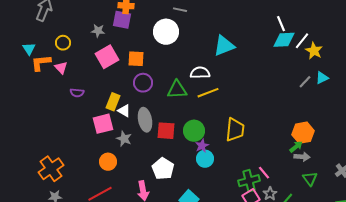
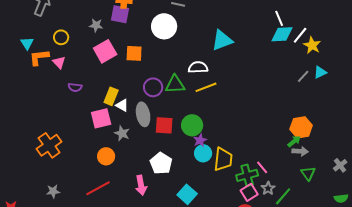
purple circle: (143, 83) -> (153, 87), moved
yellow trapezoid: (235, 130) -> (223, 159), moved
orange cross: (51, 169) -> (49, 145), moved

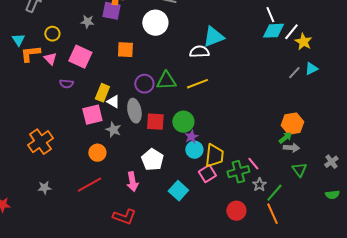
pink square: (105, 51) -> (80, 57), moved, turned -35
white semicircle: (198, 67) -> (199, 52), moved
pink square: (249, 192) -> (207, 174), moved

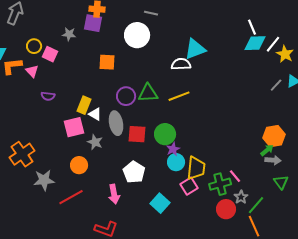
pink square: (80, 57) -> (50, 54), moved, size x0.7
gray star: (44, 188) -> (44, 180), moved, size x1.5
red circle: (236, 211) -> (226, 209), moved

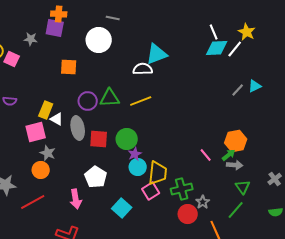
yellow star: (285, 54) -> (247, 32), moved
gray star: (95, 142) -> (48, 153), moved
pink line: (235, 176) -> (206, 155), moved
green line: (256, 205) -> (236, 210), moved

